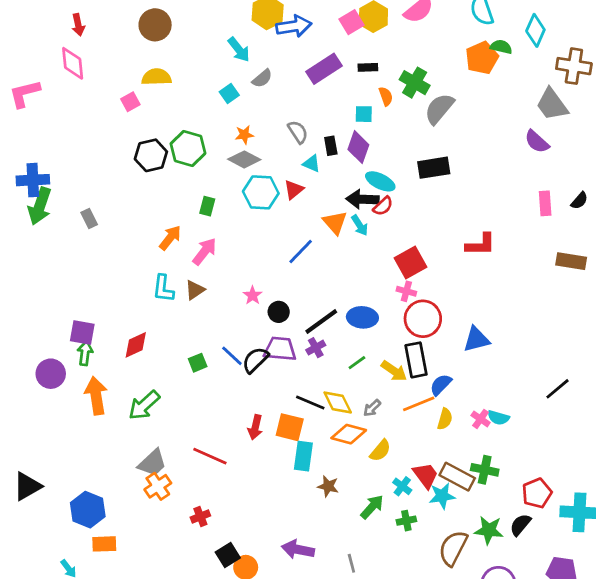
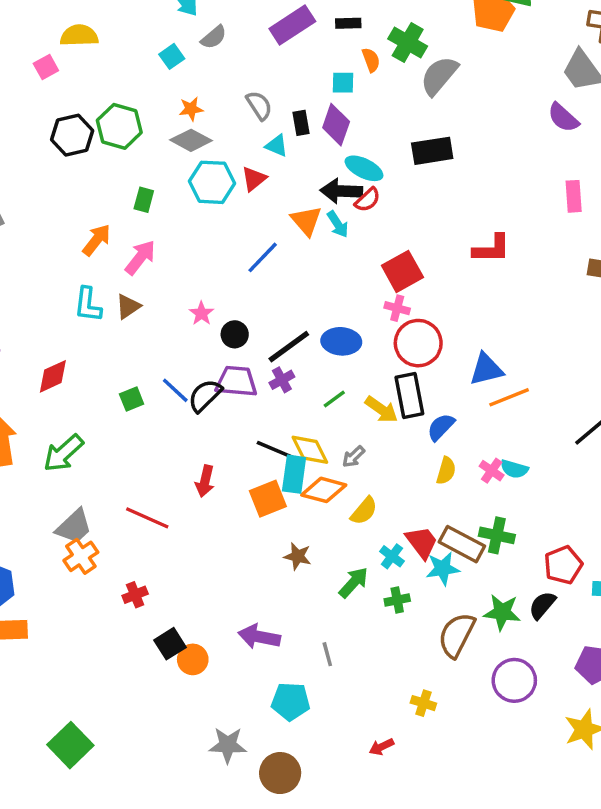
orange line: (419, 404) -> (509, 397), moved
orange square: (290, 427) -> (268, 499), moved, turned -36
cyan rectangle: (303, 456) -> (294, 474), moved

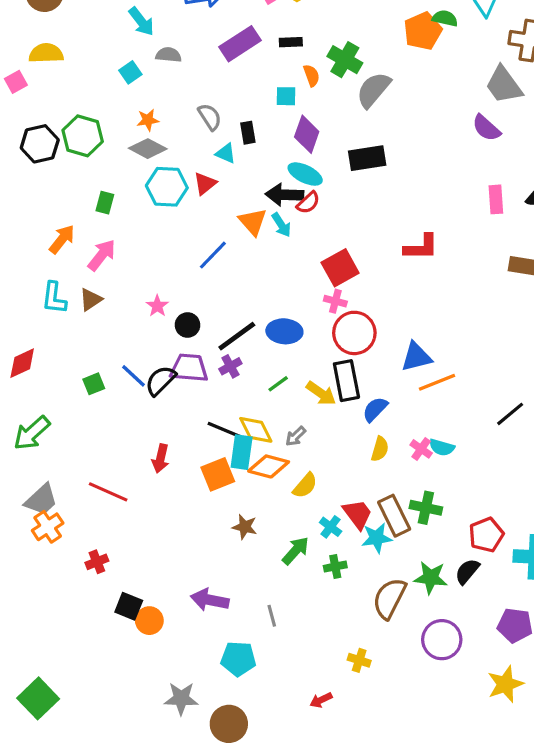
gray semicircle: (214, 37) -> (168, 55), turned -135
purple diamond: (336, 125) -> (307, 134), moved
brown rectangle: (462, 544) -> (394, 516), turned 36
black square: (170, 644) -> (129, 606), turned -36

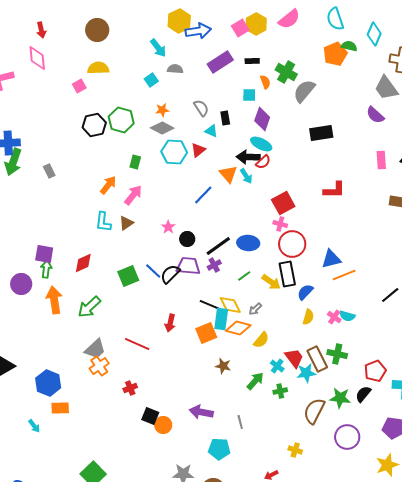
black rectangle: (367, 158) -> (321, 133), moved
green square: (94, 384) -> (128, 276), size x1.5

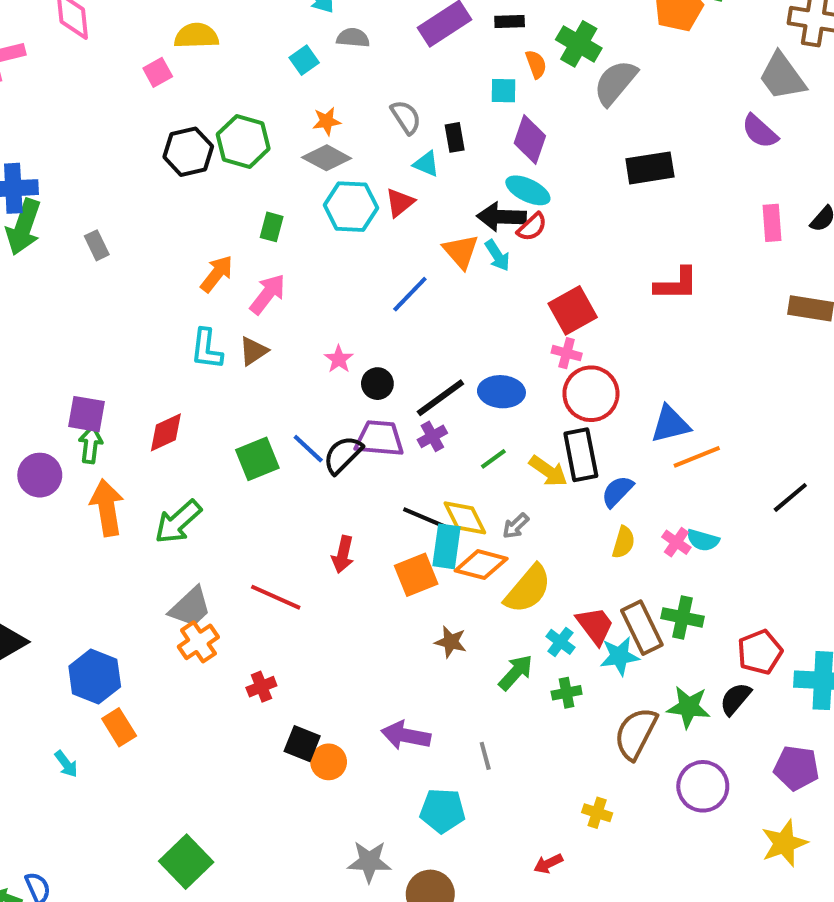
yellow semicircle: (261, 340) -> (528, 589), size x1.5
orange rectangle: (60, 408) -> (119, 727), turned 60

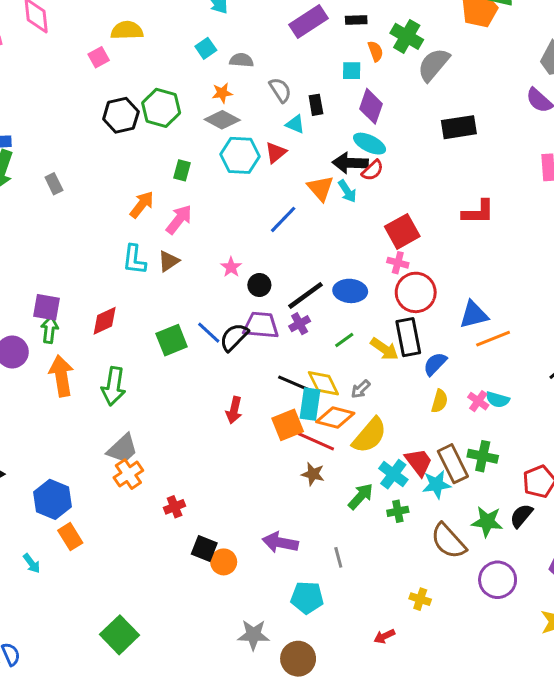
gray semicircle: (353, 38) -> (242, 60), moved
green arrow: (178, 522) -> (113, 386), turned -39
red line: (276, 597) -> (316, 441), moved
cyan cross: (560, 642) -> (393, 474), size x1.4
brown semicircle: (636, 733) -> (448, 541), turned -69

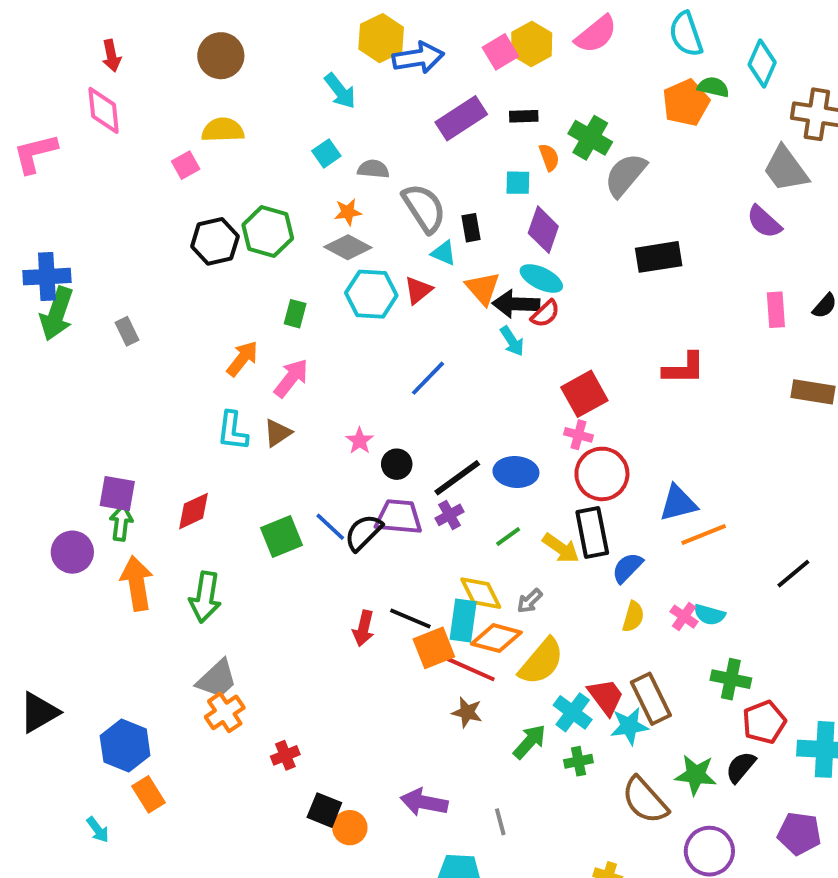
gray semicircle: (280, 90) -> (424, 208), size x1.5
orange triangle: (320, 188) -> (483, 288), moved
black line: (294, 383) -> (410, 619), moved
green cross: (483, 456) -> (731, 679), moved

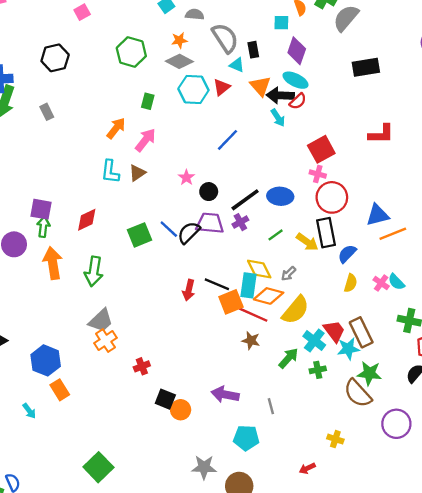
black hexagon: (215, 241) -> (55, 58), moved
cyan semicircle: (709, 615) -> (396, 282), turned 30
green star: (696, 775) -> (369, 373), moved

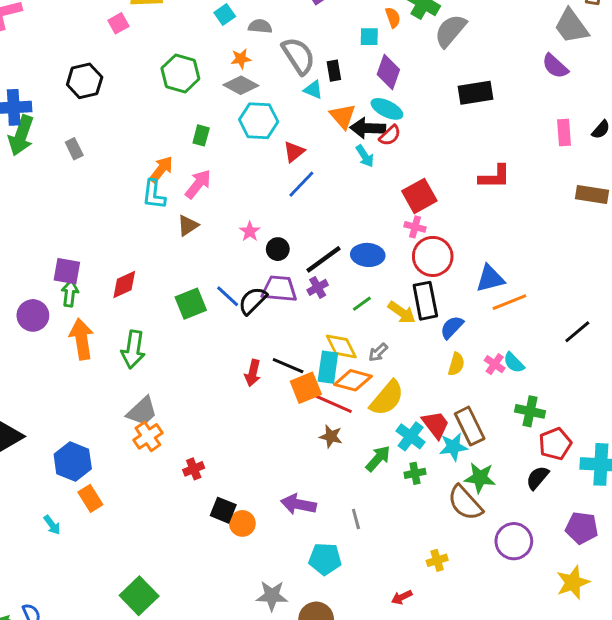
red triangle: (222, 87) -> (294, 152), moved
cyan L-shape: (110, 172) -> (154, 194), moved
yellow cross: (335, 439) -> (437, 560), turned -35

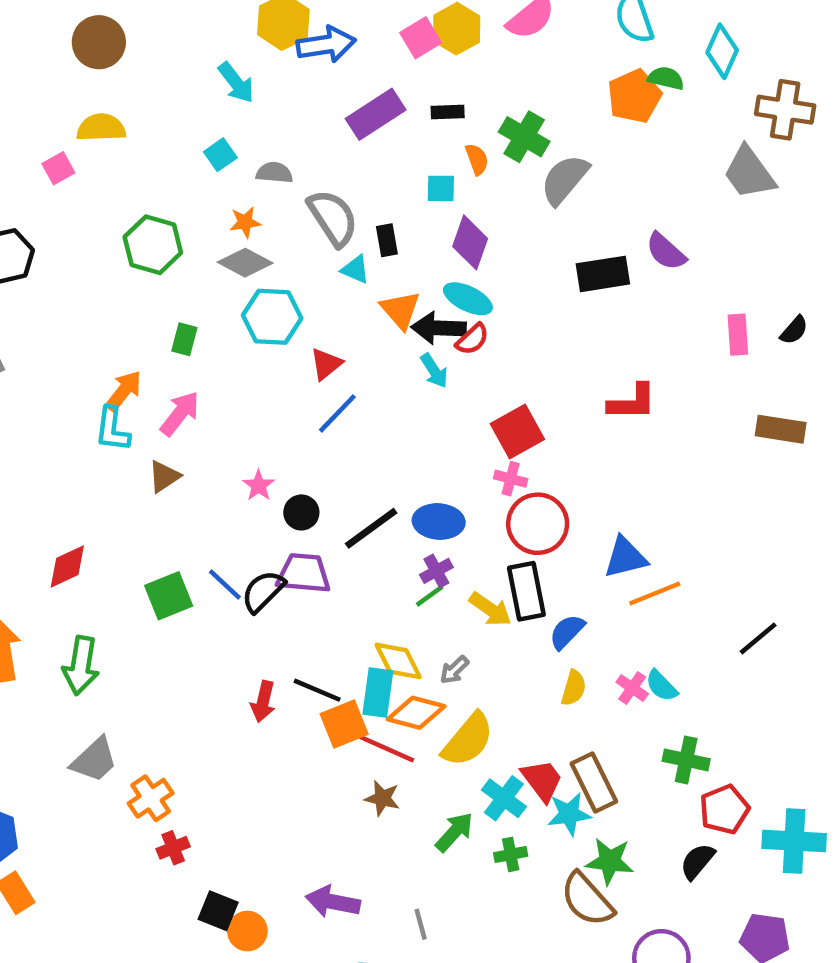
purple semicircle: (555, 66) -> (666, 251), moved
purple cross: (318, 287) -> (436, 571), moved
orange cross: (148, 436) -> (151, 798), moved

